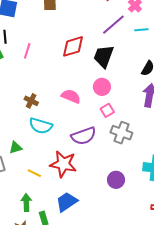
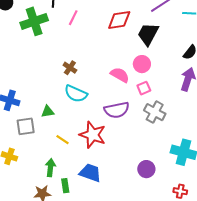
pink semicircle: (71, 96) -> (120, 75), moved
purple circle: (116, 180) -> (146, 169), moved
blue trapezoid: (67, 202) -> (90, 173), turned 45

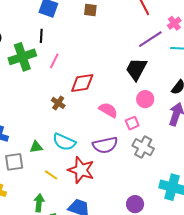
pink line: (73, 18) -> (54, 61), moved
red diamond: (119, 20) -> (82, 83), moved
pink circle: (142, 64) -> (145, 99), moved
cyan semicircle: (76, 94) -> (64, 142), moved

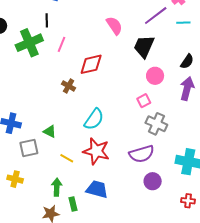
pink semicircle: (108, 110) -> (114, 26), moved, turned 30
cyan semicircle: (64, 142) -> (94, 119), moved, turned -75
purple semicircle: (105, 145) -> (142, 154), moved
green triangle: (36, 147) -> (50, 131), turned 40

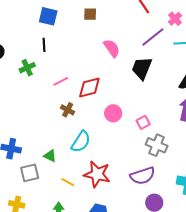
green cross: (29, 43) -> (27, 68), size x0.6
pink line: (62, 44) -> (61, 81), moved, turned 42
pink circle: (155, 76) -> (113, 113), moved
cyan semicircle: (94, 119) -> (81, 142), moved

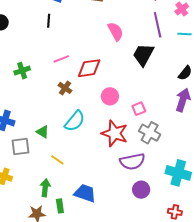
purple line: (153, 37) -> (158, 25), turned -70
green cross: (27, 68) -> (22, 71), moved
red star: (97, 174) -> (115, 133), moved

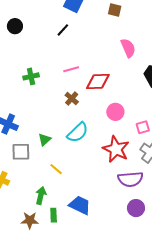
black line: (49, 21) -> (63, 30), turned 32
green triangle: (43, 132) -> (45, 140), turned 40

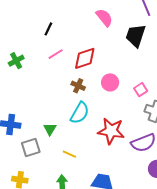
black line: (63, 30) -> (48, 29), moved
green cross: (31, 76) -> (16, 61), moved
brown cross: (72, 99) -> (78, 86), moved
red star: (116, 149) -> (111, 131), moved

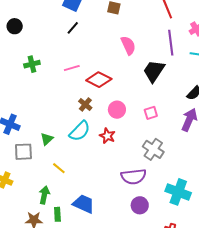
black line: (48, 29) -> (73, 28), moved
red diamond: (85, 58) -> (99, 80), turned 30
pink square: (141, 90) -> (151, 113), moved
red star: (111, 131) -> (107, 136), moved, size x0.6

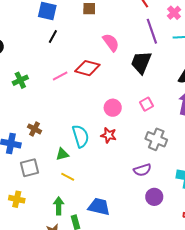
red diamond: (99, 80) -> (87, 68), moved
brown cross: (85, 104) -> (35, 129), moved
cyan semicircle: (80, 131) -> (81, 136), turned -50
green triangle: (47, 139) -> (62, 154), moved, turned 40
purple semicircle: (133, 177) -> (142, 170), size x0.7

